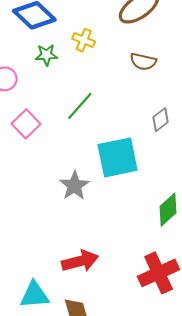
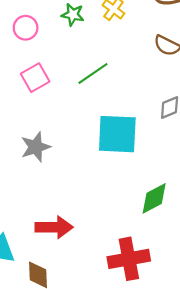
gray star: (74, 186) -> (36, 147), moved

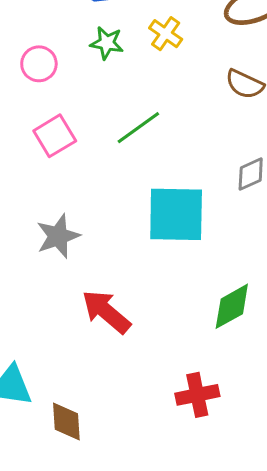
red arrow: (54, 227) -> (106, 312), moved, turned -138
red cross: (129, 259) -> (197, 395), size x0.7

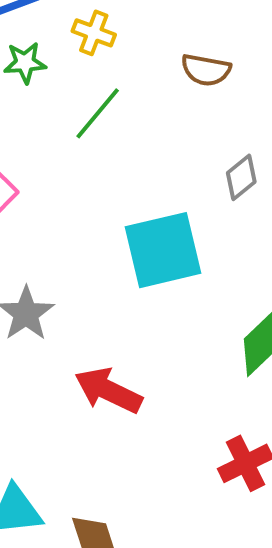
green line: (138, 128) -> (98, 113), moved

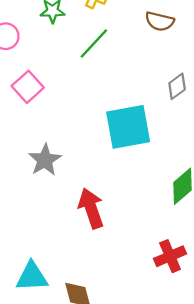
red arrow: (108, 390) -> (91, 208), turned 42

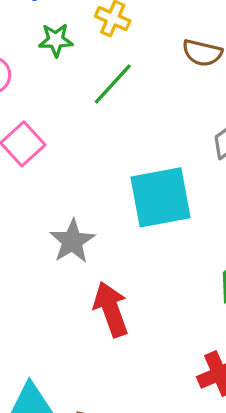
gray star: (45, 160) -> (72, 241), moved

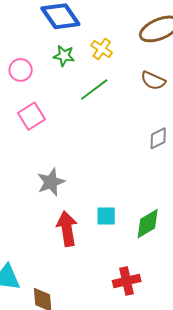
cyan square: (161, 197) -> (106, 216), moved, size x0.5

